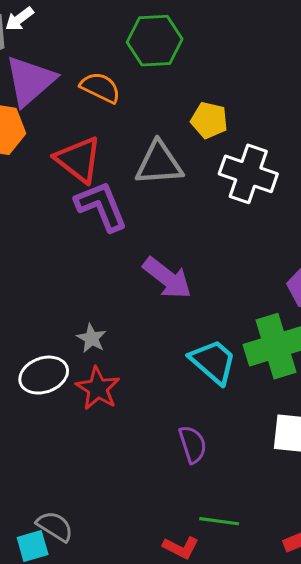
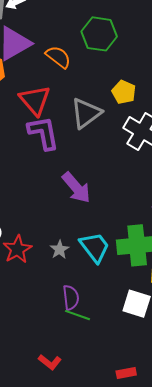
gray triangle: (159, 163) -> (86, 113), turned -44
gray star: (92, 338) -> (59, 250), moved
green line: (219, 521) -> (78, 315), moved

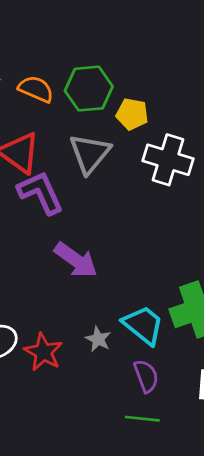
green hexagon: (99, 34) -> (89, 89), moved
purple arrow: (76, 188) -> (76, 260), moved
purple semicircle: (71, 298) -> (146, 376), moved

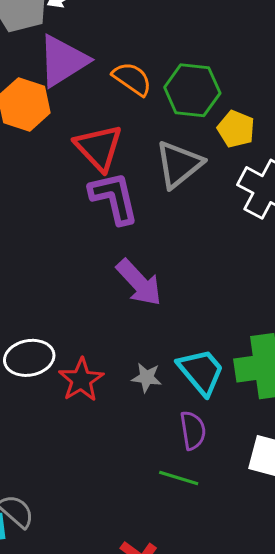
gray star: (98, 339) -> (147, 378), turned -30

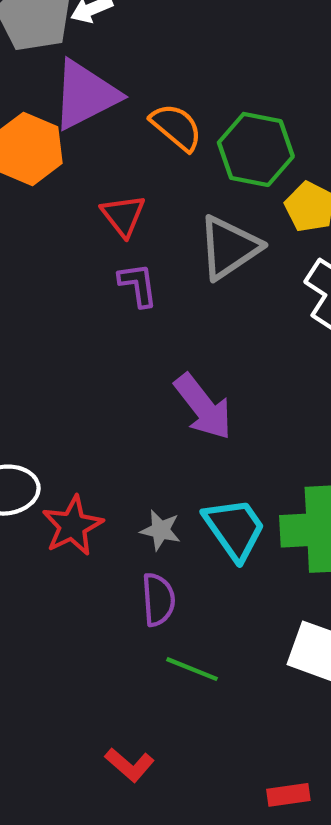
red triangle: (99, 148) -> (123, 215), size x0.7
purple L-shape: (114, 198) -> (138, 285), size x0.6
purple arrow: (139, 283) -> (203, 407), moved
purple semicircle: (193, 430) -> (158, 600), moved

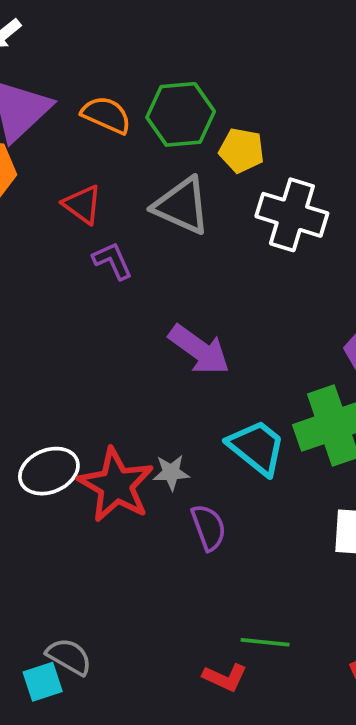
gray triangle: (229, 247) -> (182, 206), turned -46
red star: (72, 526) -> (116, 485), size x1.4
gray star: (161, 530) -> (171, 472), moved
green line: (192, 669) -> (265, 642), moved

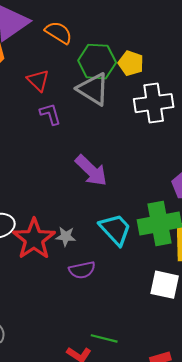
green hexagon: (181, 114) -> (97, 62), moved
white cross: (292, 215) -> (154, 103), turned -33
purple semicircle: (209, 527) -> (82, 270), turned 90

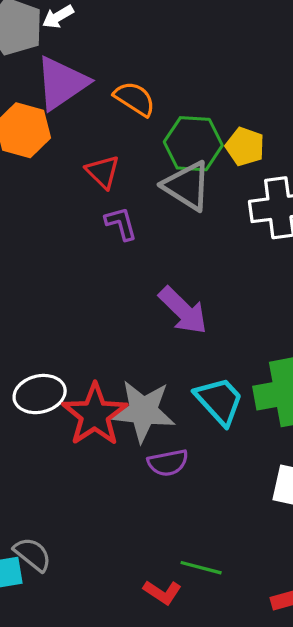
gray star: (66, 236) -> (143, 411), size x2.0

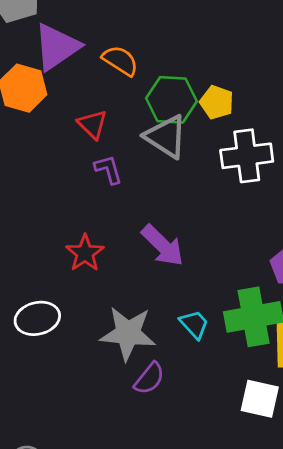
cyan trapezoid: (219, 401) -> (194, 324), size x0.7
red star: (95, 415) -> (85, 253), moved, size x0.7
purple semicircle: (168, 463) -> (149, 378), turned -40

